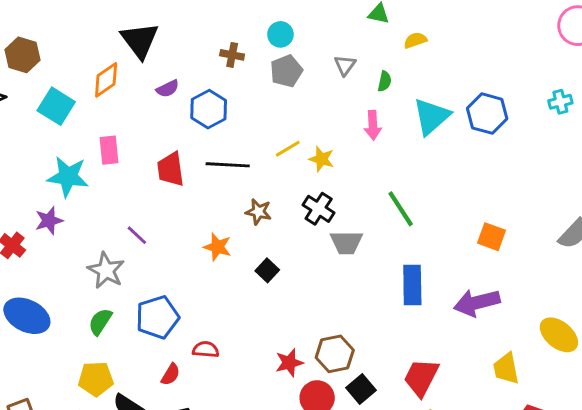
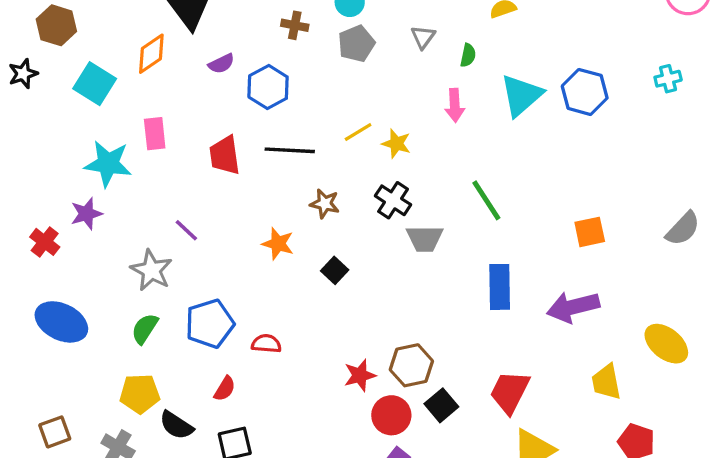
orange square: (491, 237) -> (590, 232), turned -32
red semicircle: (206, 349) -> (266, 344), moved

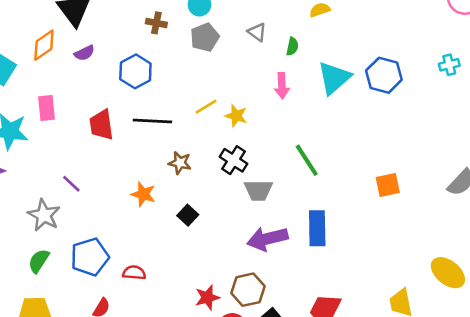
gray triangle: (423, 37) -> (257, 32), turned -30
purple semicircle: (221, 64) -> (84, 53), moved
purple arrow: (573, 307) -> (268, 239), moved

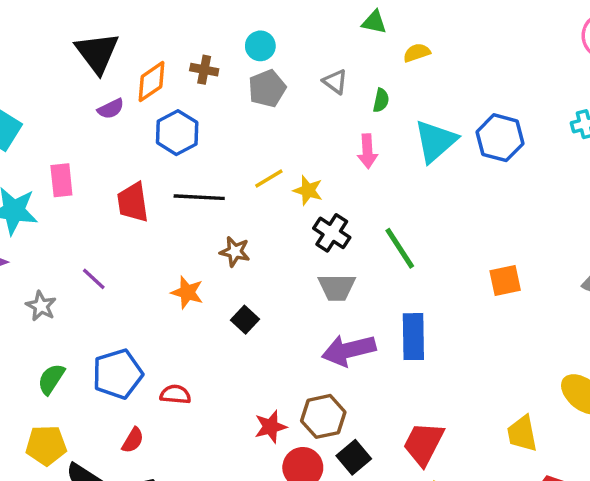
orange diamond: (44, 45) -> (152, 82), moved
black cross: (234, 160) -> (332, 233), moved
gray star: (44, 215) -> (41, 306), moved, size x0.7

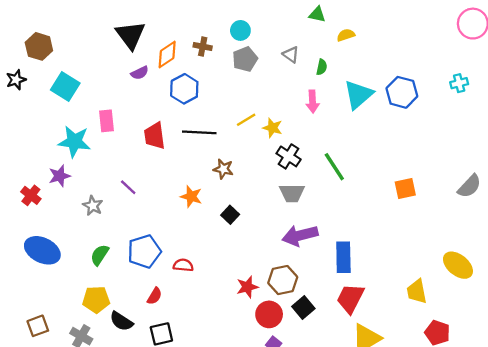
blue rectangle: (413, 337) -> (343, 257), moved

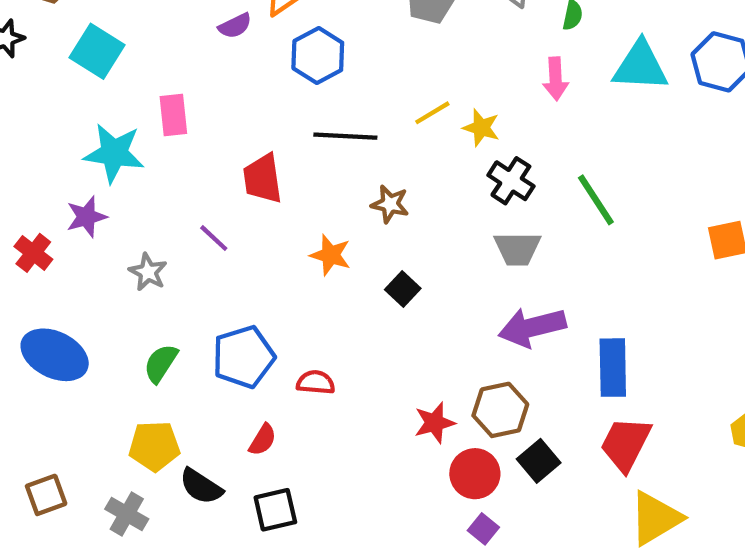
cyan triangle: (358, 95) -> (640, 66), turned 44
red trapezoid: (155, 136) -> (263, 179), moved

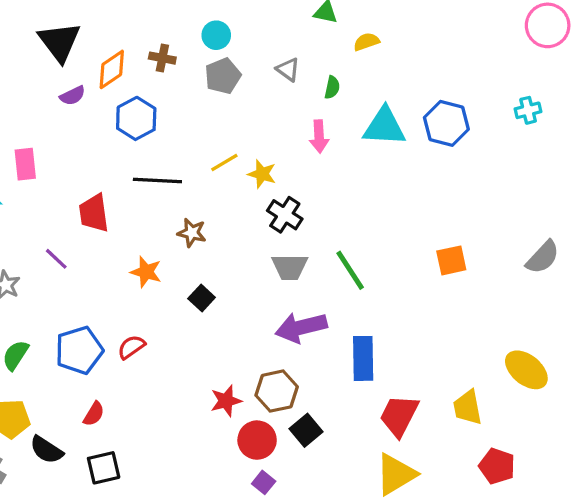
green line: (596, 200) -> (350, 270), moved
red semicircle: (316, 382) -> (131, 347), moved, turned -40
red trapezoid: (626, 444) -> (399, 416), moved

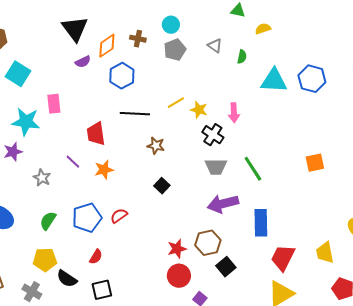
pink arrow: (319, 136) -> (234, 113), moved
orange star: (146, 272) -> (104, 170), moved, turned -30
red circle: (257, 440) -> (179, 276), moved

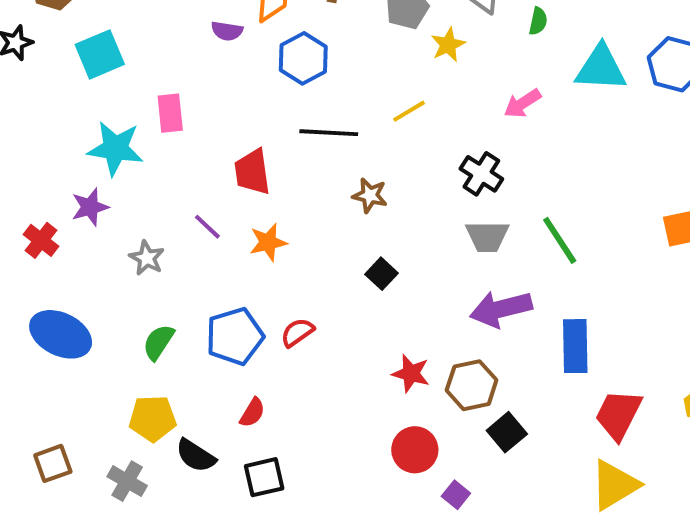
purple semicircle: (83, 62) -> (227, 31), turned 35
cyan square: (18, 74) -> (100, 54), turned 35
yellow star: (199, 110) -> (448, 45), moved, turned 30
pink arrow: (234, 113) -> (522, 103), moved, turned 60
red star: (177, 249) -> (411, 373), moved, turned 30

